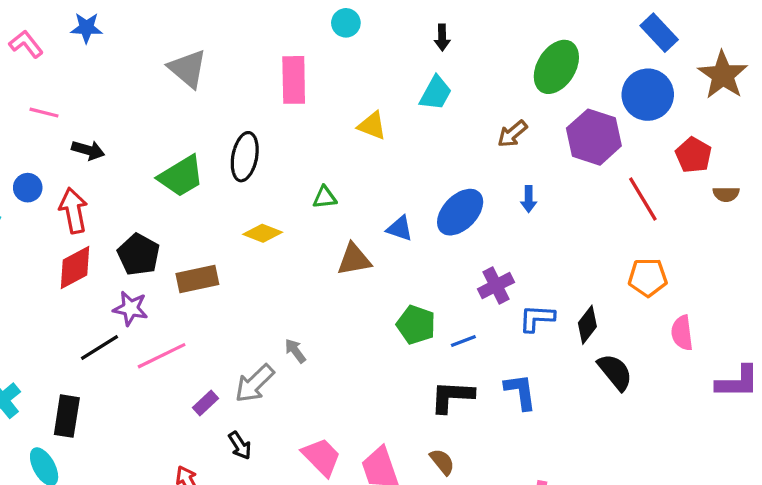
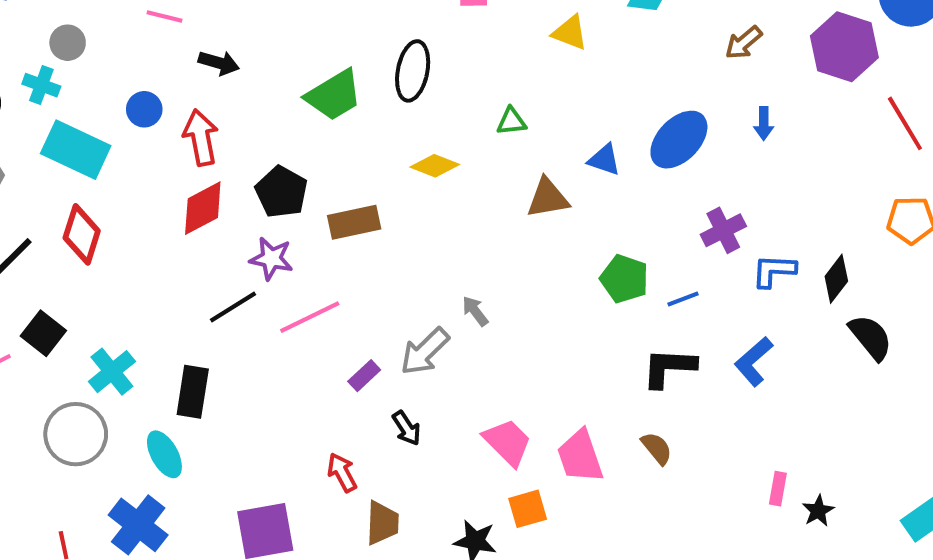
blue L-shape: (520, 392) -> (754, 361), turned -123

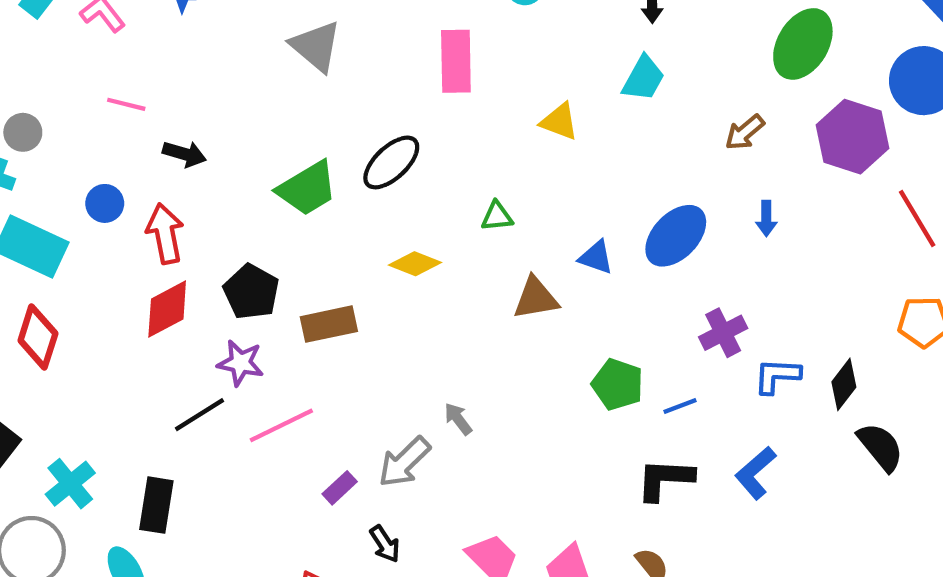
black ellipse: (413, 71) -> (391, 162), turned 36

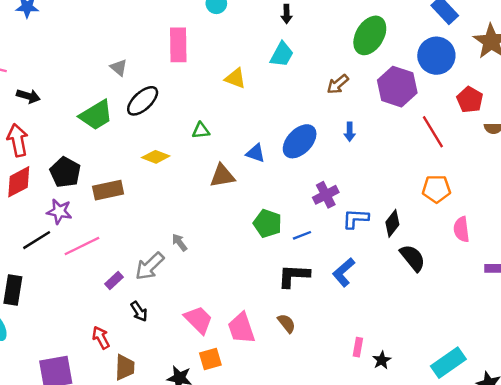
gray triangle: (316, 46) -> (119, 68), moved, size x0.6

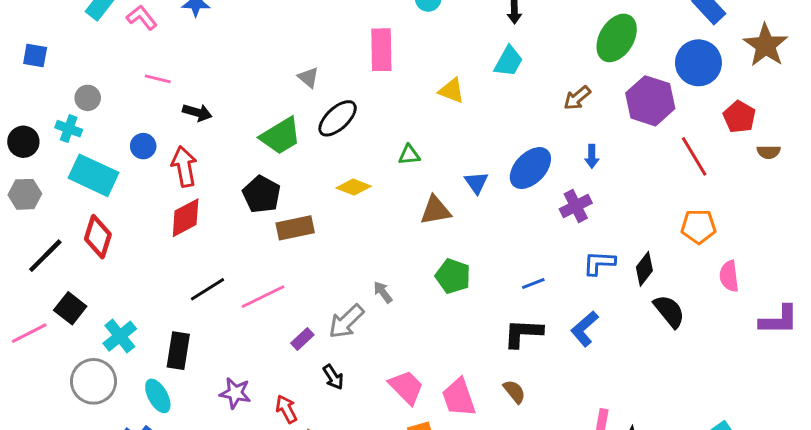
blue triangle: (256, 153) -> (476, 183), turned 36
black pentagon: (65, 172) -> (262, 194), moved
purple cross: (326, 195) -> (576, 206), moved
purple star: (59, 211) -> (235, 393), moved
green pentagon: (267, 223) -> (453, 276), moved

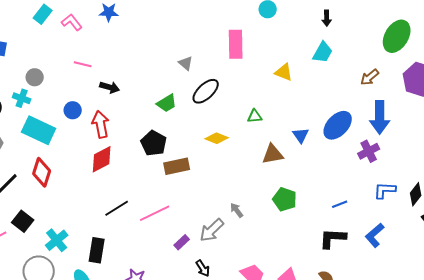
green trapezoid: (281, 136) -> (167, 103), size x0.7
blue arrow: (592, 156) -> (380, 117), size x2.0

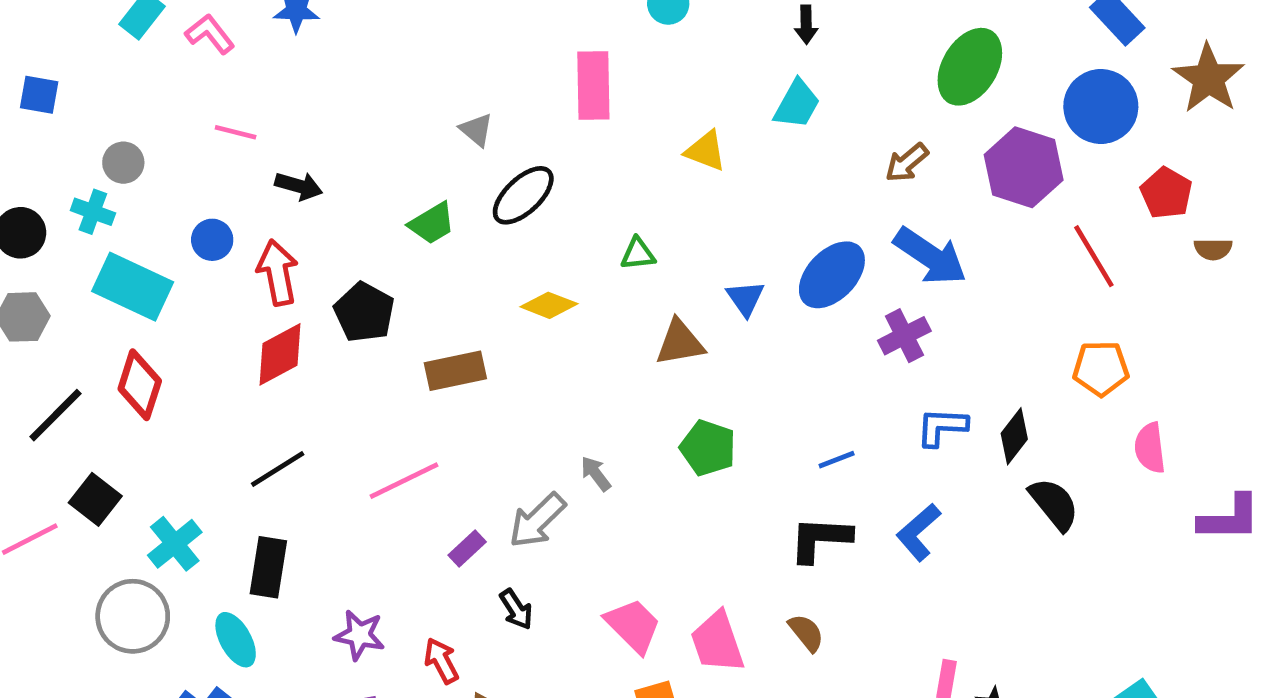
blue arrow: (380, 117) -> (930, 256), turned -56
black pentagon: (154, 143) -> (364, 312), moved
black line: (117, 208) -> (278, 469), moved

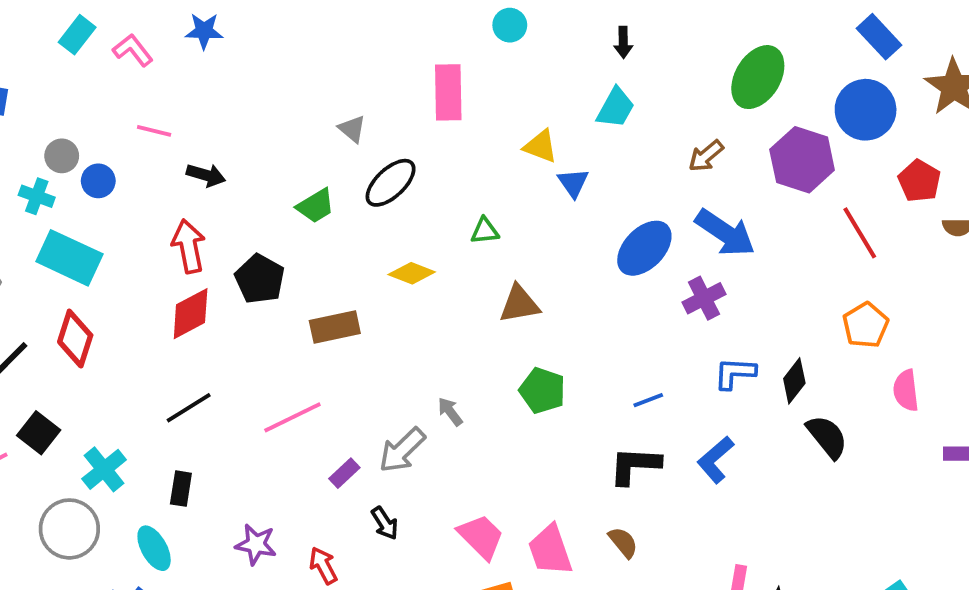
blue circle: (212, 240) -> (98, 181), moved
blue triangle: (745, 298) -> (573, 183), moved
orange pentagon: (1101, 368) -> (866, 325), turned -30
black rectangle: (268, 567) -> (181, 489), size x0.7

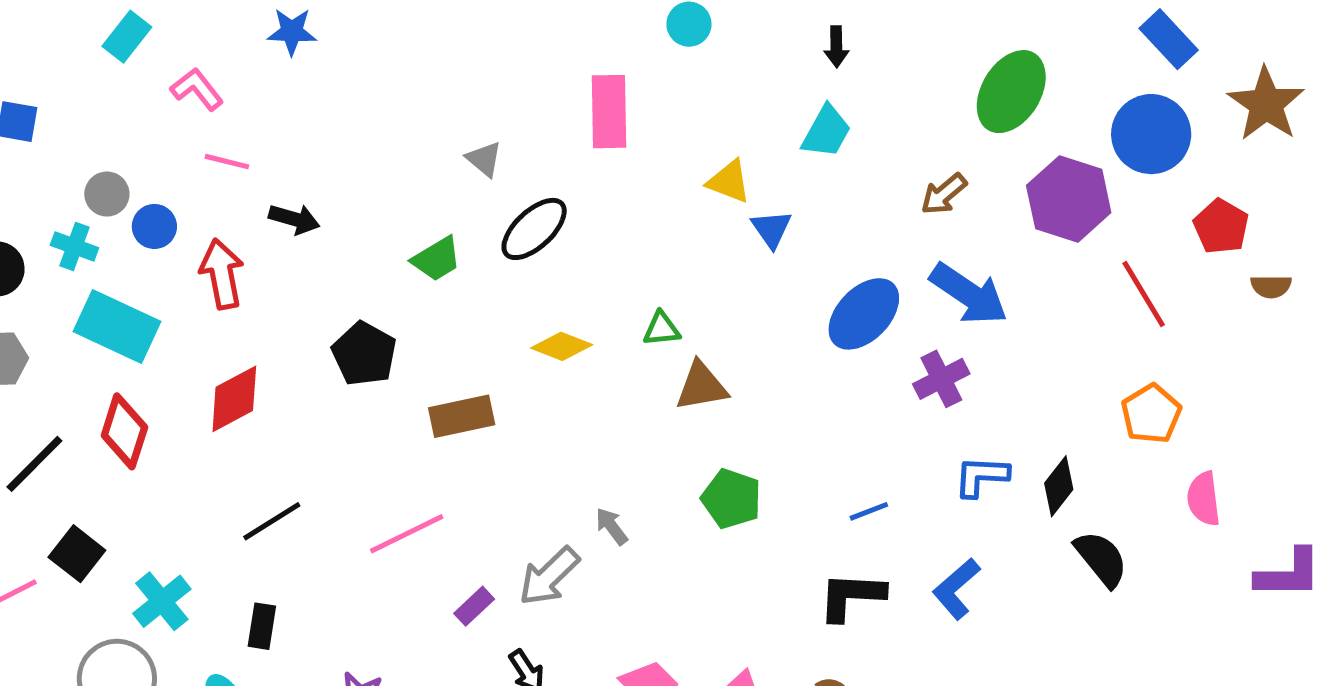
pink L-shape: (133, 50) -> (197, 89), moved
green triangle: (485, 231) -> (662, 329), moved
red arrow: (189, 246) -> (222, 274), moved
red diamond: (191, 314) -> (234, 399), moved

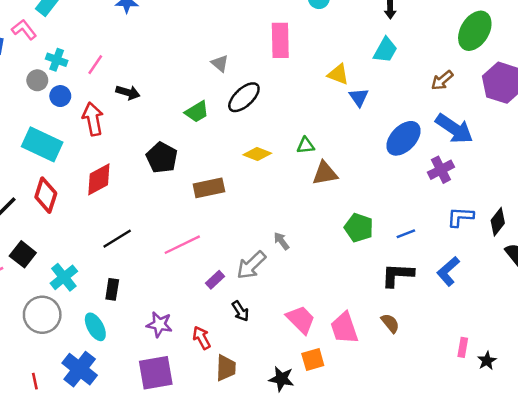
pink L-shape: (197, 89) -> (24, 30), moved
pink line: (227, 162) -> (95, 65), turned -70
cyan cross: (74, 246) -> (57, 60), moved
green pentagon: (731, 499) -> (359, 228), moved

